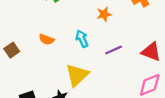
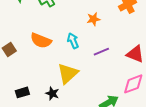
orange semicircle: (46, 39) -> (41, 41), size x1.5

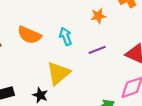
orange star: (93, 19) -> (98, 16), moved

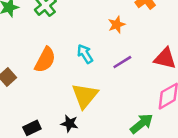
orange semicircle: (29, 35) -> (45, 60), turned -75

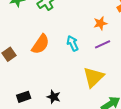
purple line: (122, 62) -> (103, 44), moved
yellow triangle: (85, 96) -> (93, 77), moved

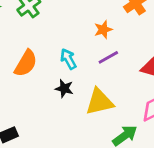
yellow triangle: (93, 77) -> (99, 102), turned 35
black star: (54, 97) -> (64, 89), moved

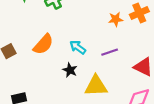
orange star: (103, 30) -> (116, 19), moved
cyan arrow: (68, 59) -> (78, 47), turned -35

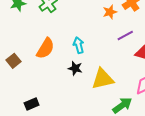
cyan arrow: (78, 47) -> (79, 45), turned 49
purple line: (110, 52) -> (125, 35), moved

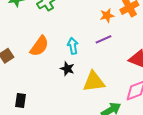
purple line: (125, 35) -> (104, 39), moved
black rectangle: (32, 104) -> (21, 100), turned -64

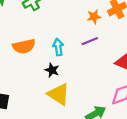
orange semicircle: (39, 46) -> (24, 46), turned 40
yellow triangle: (94, 82) -> (59, 94), moved, turned 40

